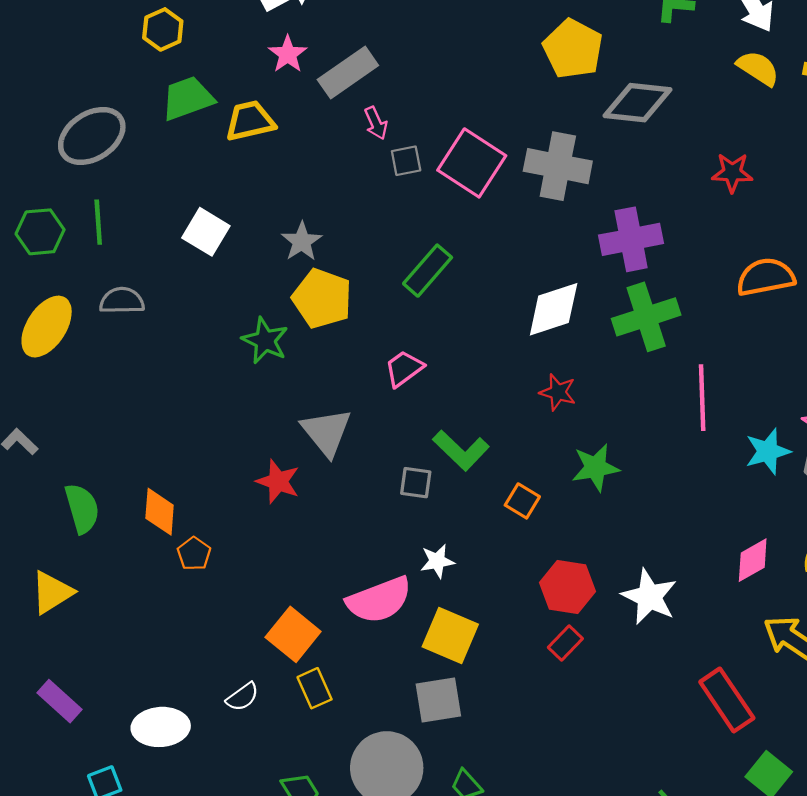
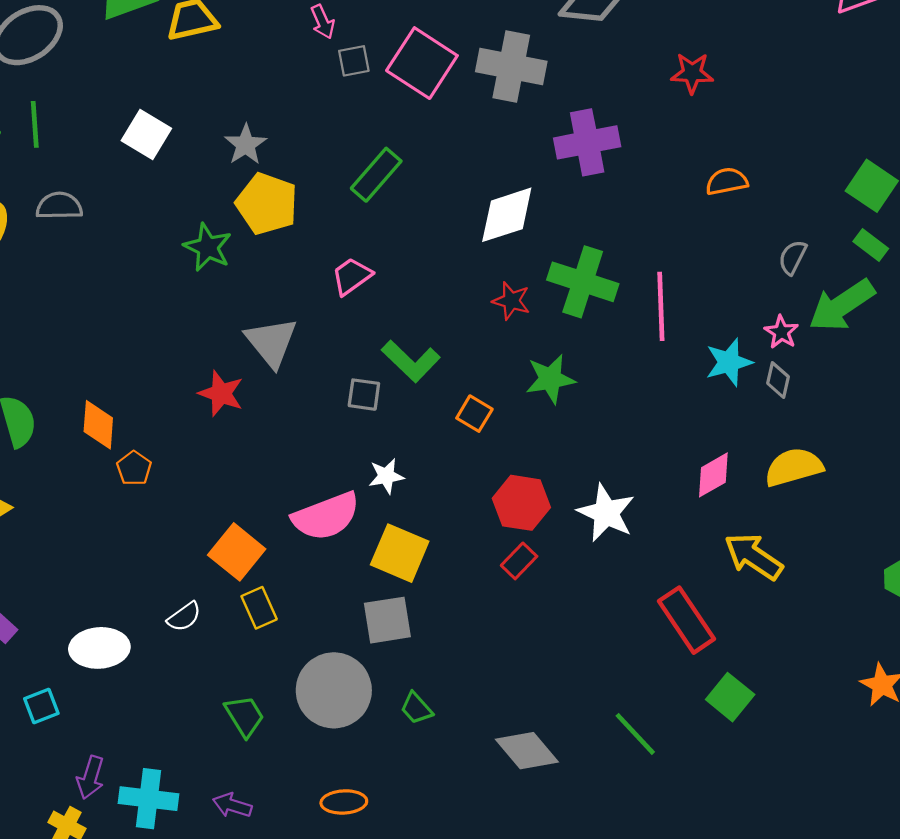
orange semicircle: (766, 277) -> (727, 181), size x0.7
green cross: (646, 317) -> (583, 282), moved, turned 36

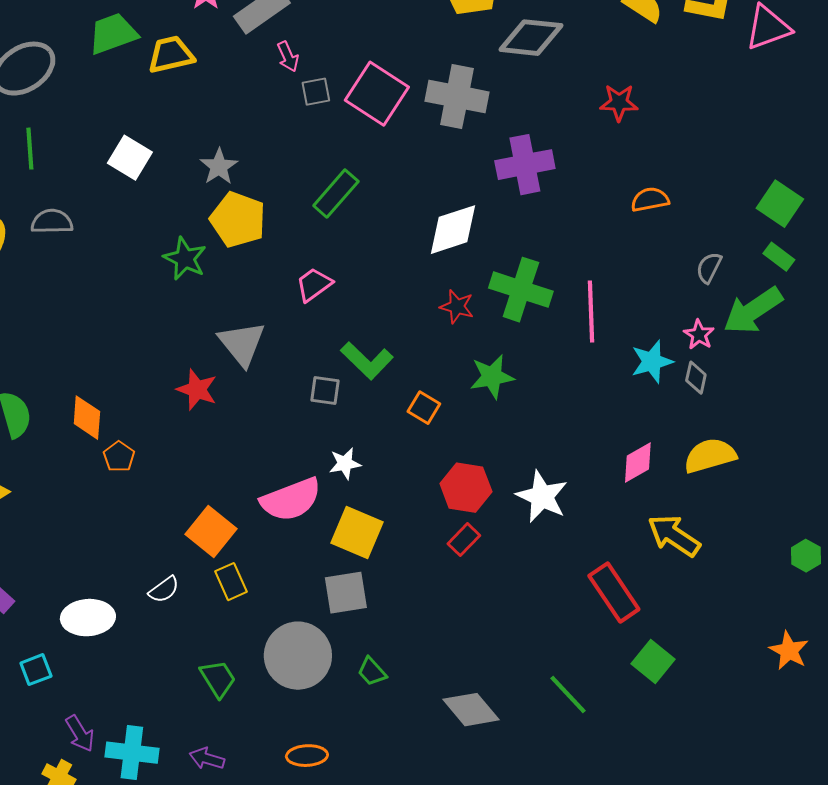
purple arrow: (90, 777) -> (80, 734), turned -48

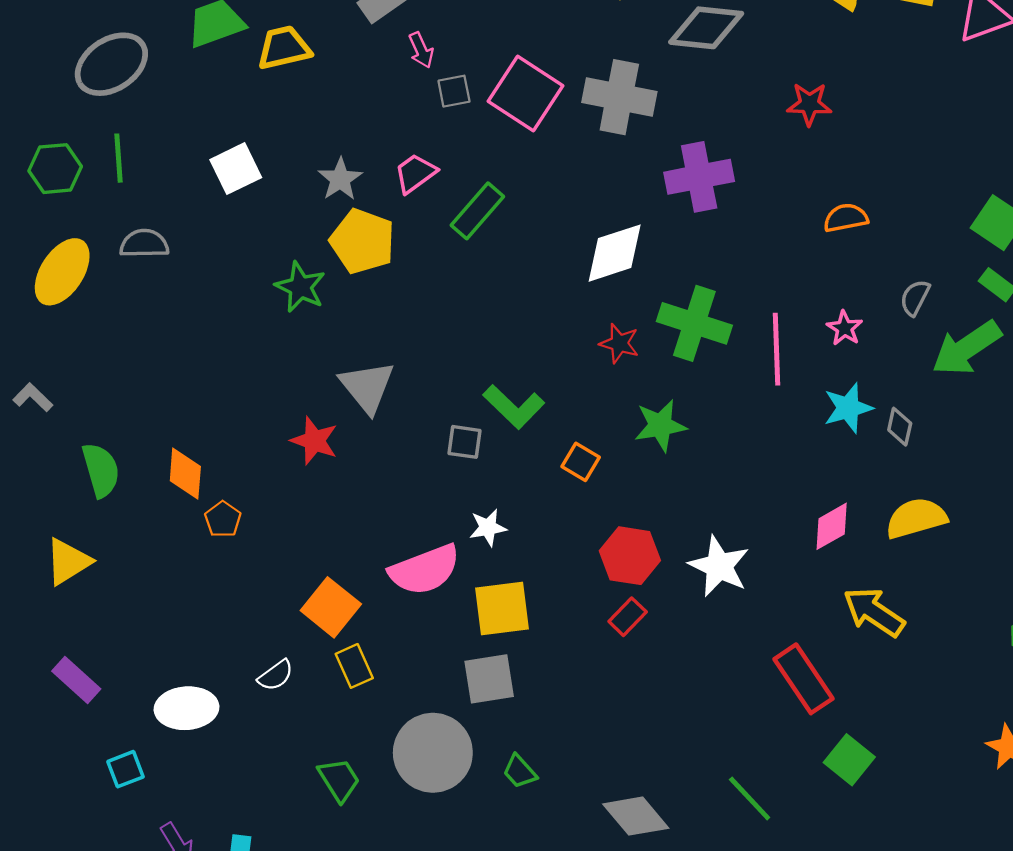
white square: (130, 158) -> (236, 169), turned 33
pink trapezoid: (314, 285) -> (415, 173), moved
pink star: (699, 335) -> (845, 328), moved
yellow square: (357, 533) -> (502, 608), turned -30

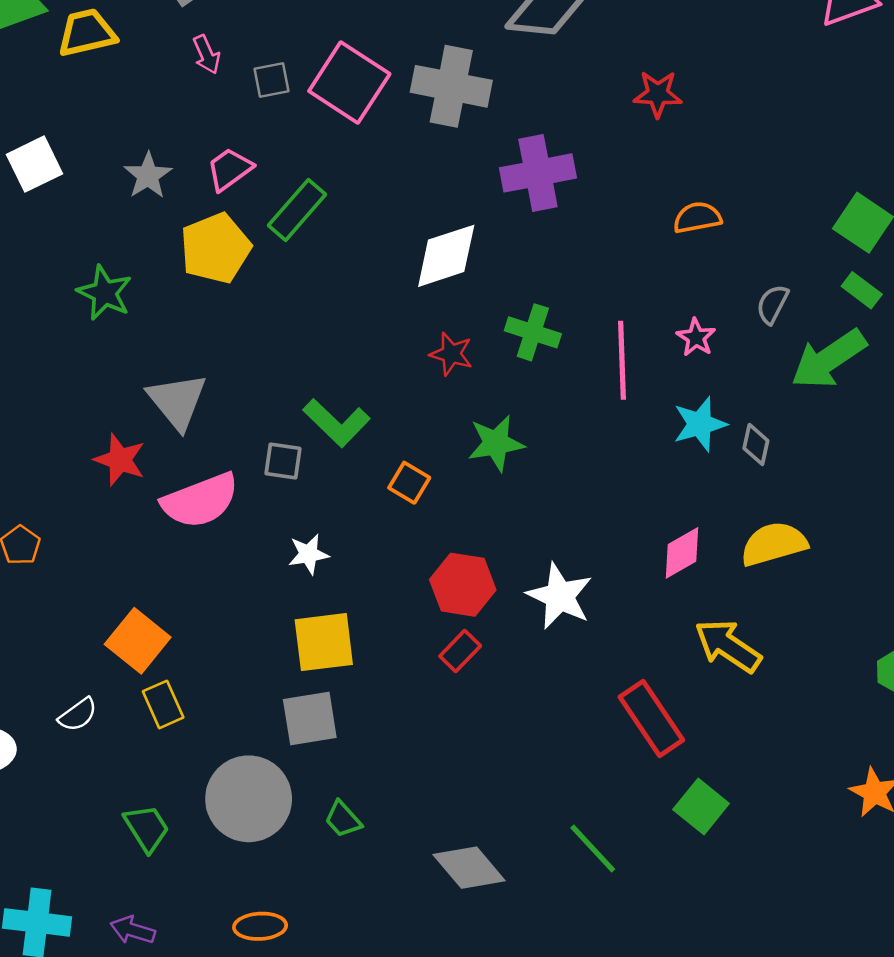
pink arrow: (421, 50) -> (207, 54), moved
yellow pentagon: (362, 241) -> (215, 248), moved, turned 30
green cross: (694, 323) -> (533, 332), size x0.7
pink semicircle: (425, 570) -> (200, 501), moved

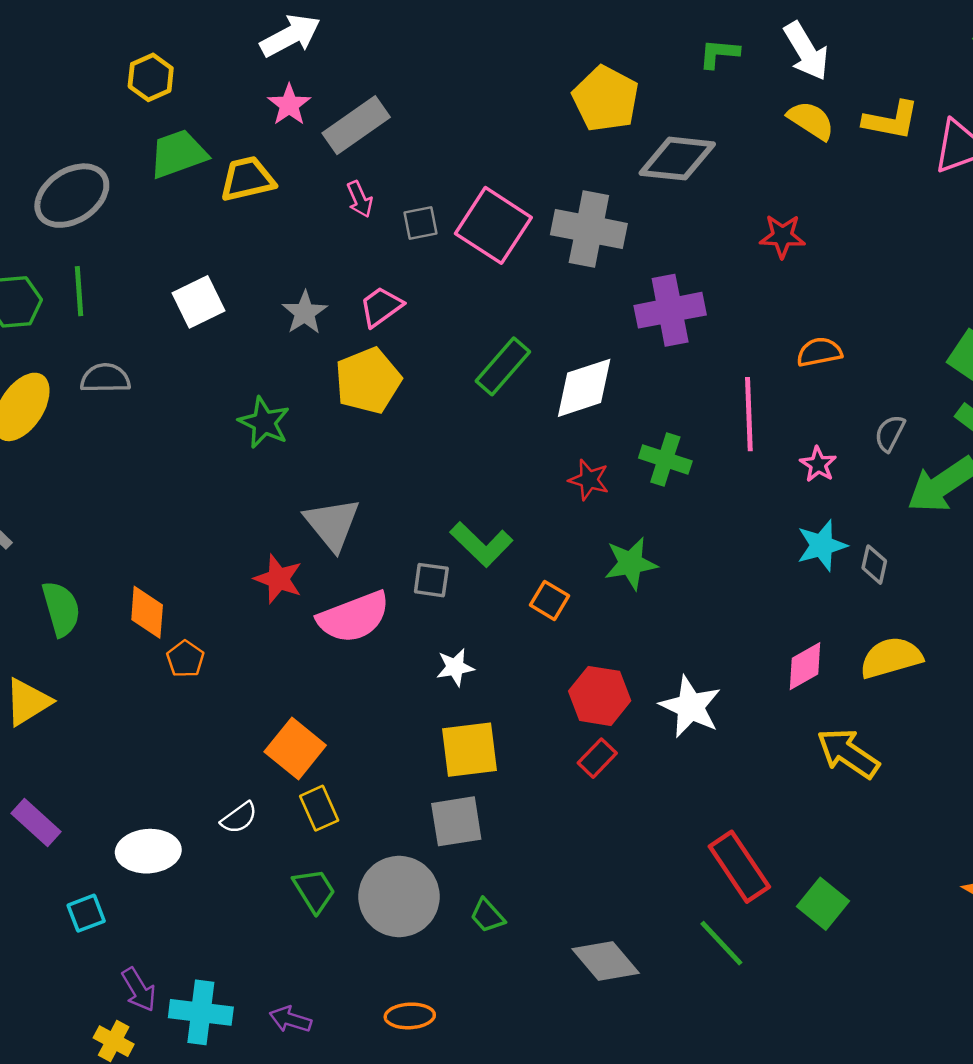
green rectangle: (297, 210) -> (503, 366), moved
pink line: (622, 360) -> (749, 414), moved
red rectangle: (651, 719) -> (739, 867), moved
green trapezoid: (147, 828) -> (314, 891), moved

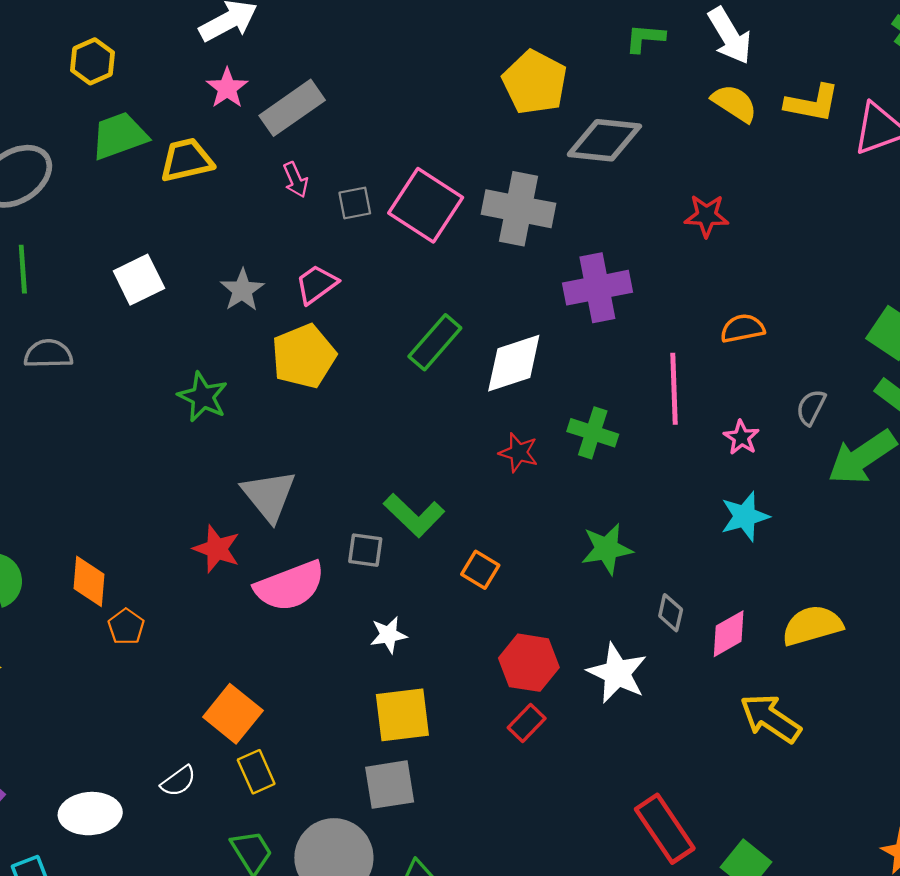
green star: (631, 563) -> (607, 549), moved
gray diamond: (874, 565) -> (671, 613), moved

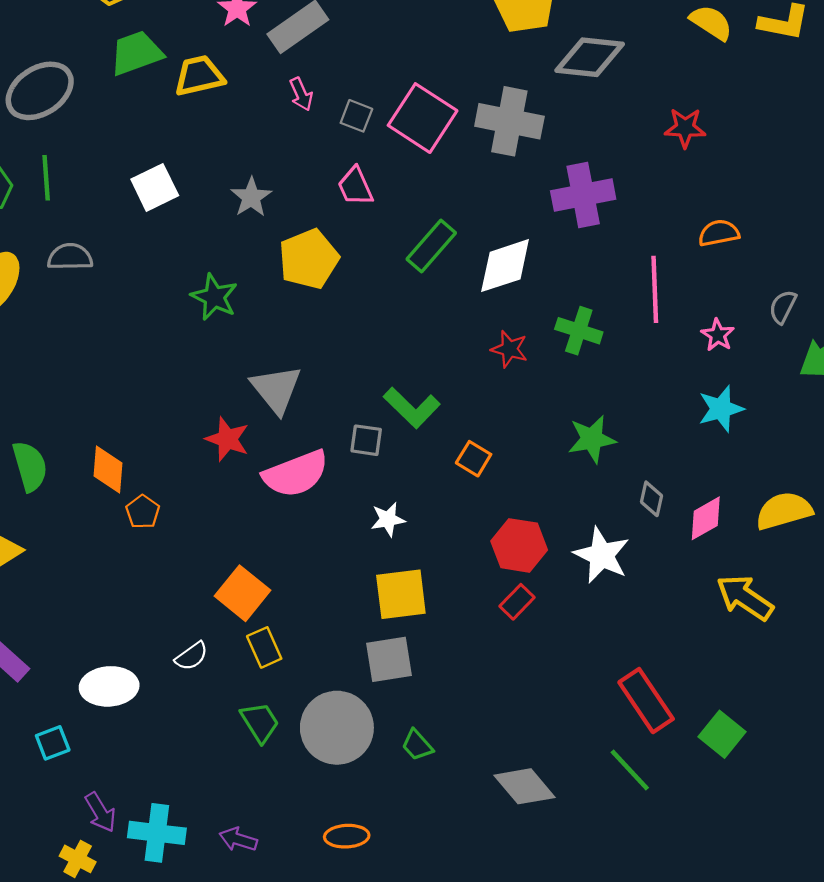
gray square: (355, 203) -> (356, 116), turned 32
pink trapezoid: (317, 284) -> (355, 186), moved, turned -78

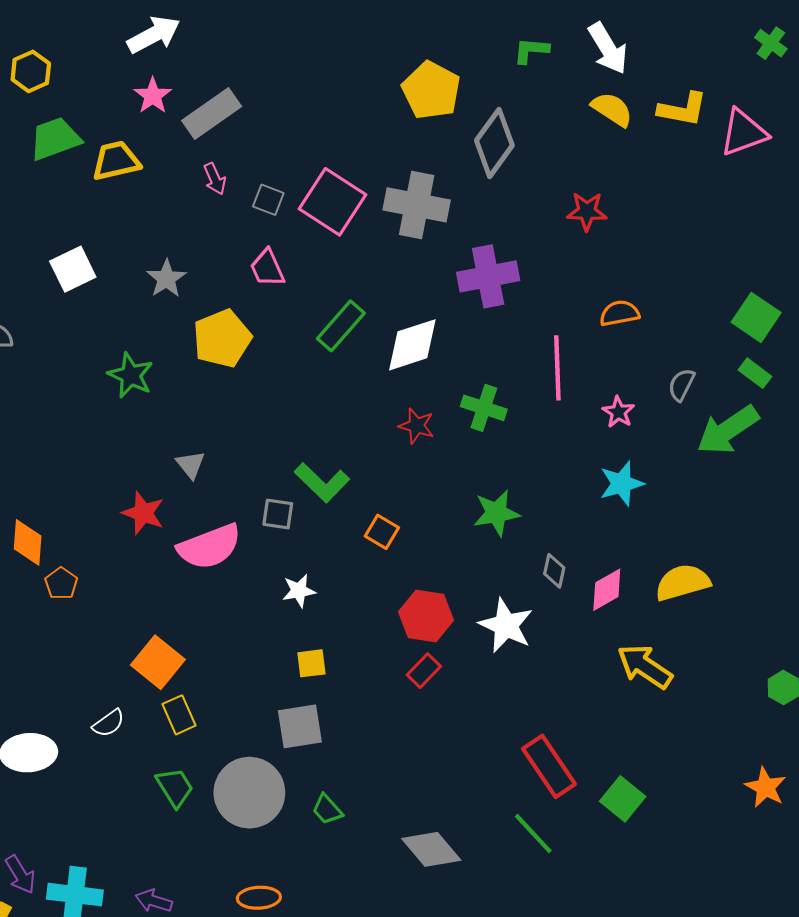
gray diamond: (590, 57) -> (494, 143), turned -60
gray triangle: (276, 389) -> (191, 465), size x0.6
yellow square: (401, 594) -> (311, 663), size x0.6

